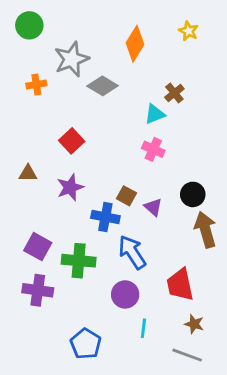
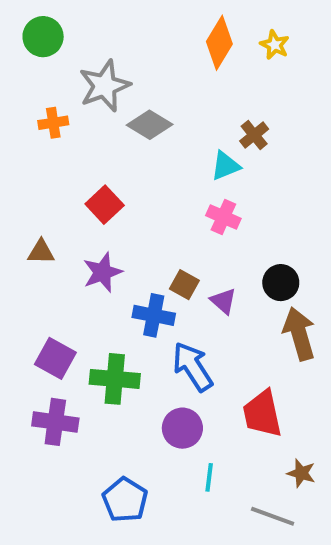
orange diamond: (135, 44) -> (219, 43), moved
brown star: (194, 324) -> (301, 473), moved

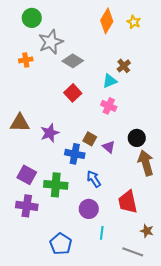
green circle: (43, 37) -> (32, 18), moved
red square: (105, 205) -> (73, 93), moved
brown triangle: (41, 252) -> (20, 123), size x1.5
blue arrow: (193, 367) -> (94, 179), size x0.7

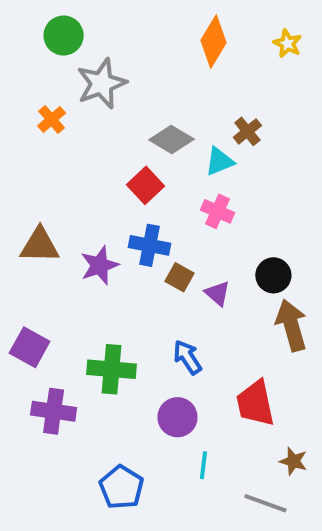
yellow star: (134, 22) -> (287, 43), moved
orange cross: (26, 60) -> (52, 119), turned -32
gray diamond: (73, 61) -> (171, 139), moved
blue cross: (75, 154) -> (150, 245), moved
purple square: (27, 175) -> (30, 347), moved

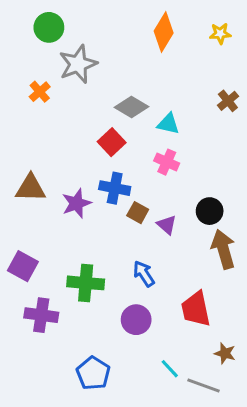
yellow star: (287, 43) -> (220, 34), turned -30
brown cross: (247, 131) -> (228, 101), moved
cyan triangle: (219, 161) -> (168, 124), turned 35
cyan line: (203, 465) -> (170, 369), moved, turned -50

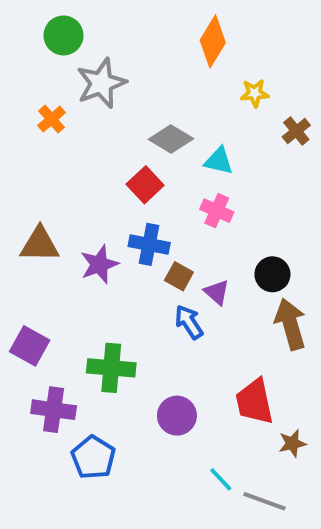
yellow star: (220, 34) -> (255, 93), moved
blue arrow: (144, 274) -> (189, 322), moved
brown star: (225, 353) -> (292, 443), moved, turned -30
blue pentagon: (93, 373) -> (93, 457), moved

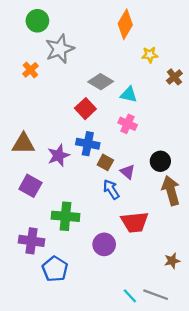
purple square: (30, 346) -> (30, 186), moved
red trapezoid: (255, 402) -> (135, 222), moved, turned -84
cyan line: (221, 479) -> (130, 296), moved

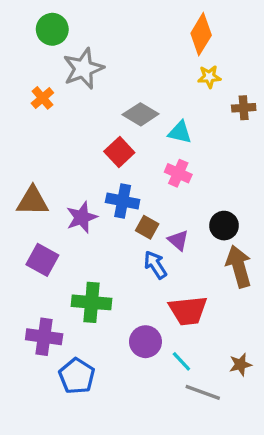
orange diamond: (125, 24) -> (201, 34), moved
brown cross: (174, 77) -> (244, 108), turned 35
gray line: (156, 295) -> (203, 392), moved
cyan line: (130, 296) -> (181, 361), moved

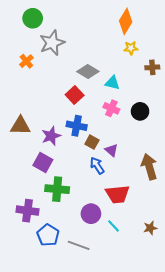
black circle: (224, 226) -> (140, 111), moved
purple square: (42, 260) -> (43, 163), moved
gray line: (203, 392) -> (79, 245), moved

